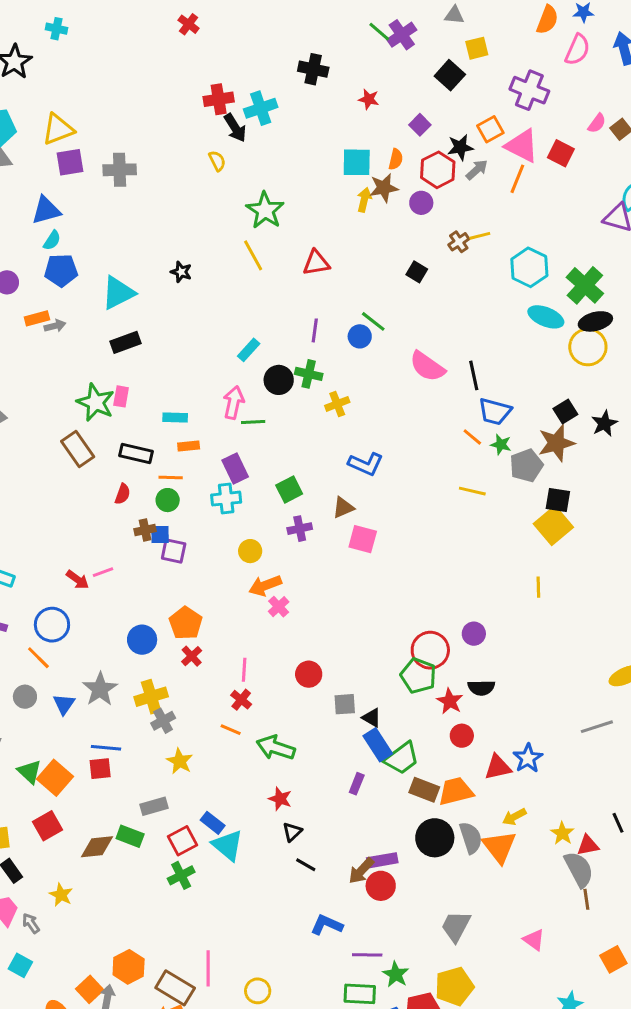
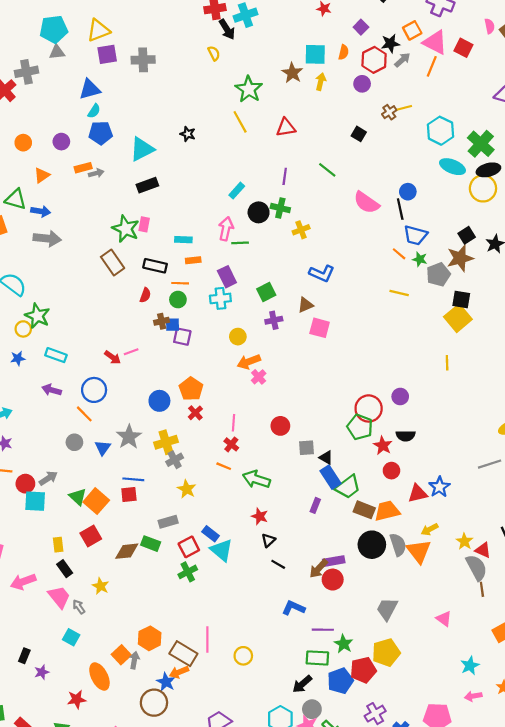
pink semicircle: (597, 123) -> (490, 26), turned -48
brown star: (384, 188) -> (292, 73), moved, turned -30
blue circle: (360, 336) -> (408, 192), moved
red triangle: (588, 845) -> (483, 550), turned 35

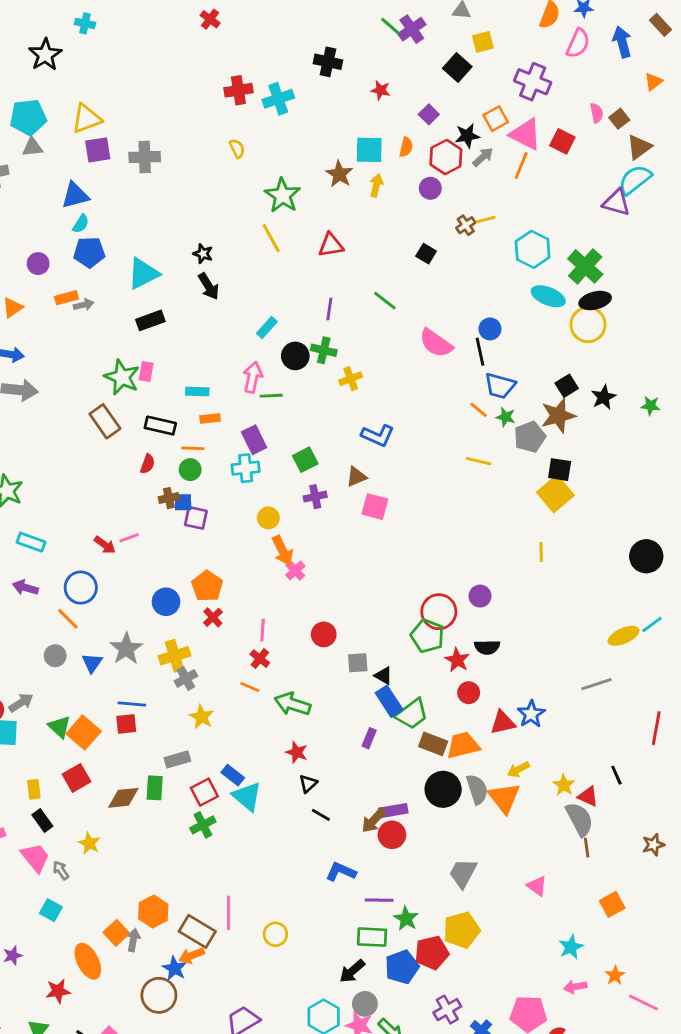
black arrow: (227, 29) -> (209, 286), moved
orange arrow: (249, 362) -> (283, 551), turned -95
green rectangle: (151, 544) -> (155, 788), turned 72

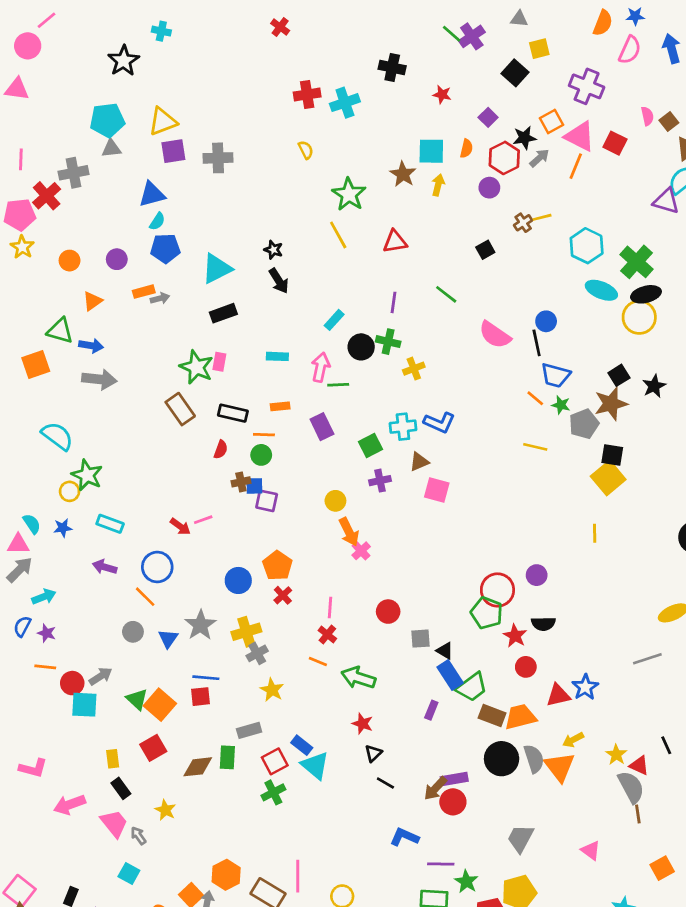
black square: (426, 254) -> (485, 250), turned 30
cyan rectangle: (197, 391) -> (277, 356), moved
cyan cross: (246, 468) -> (403, 427), moved

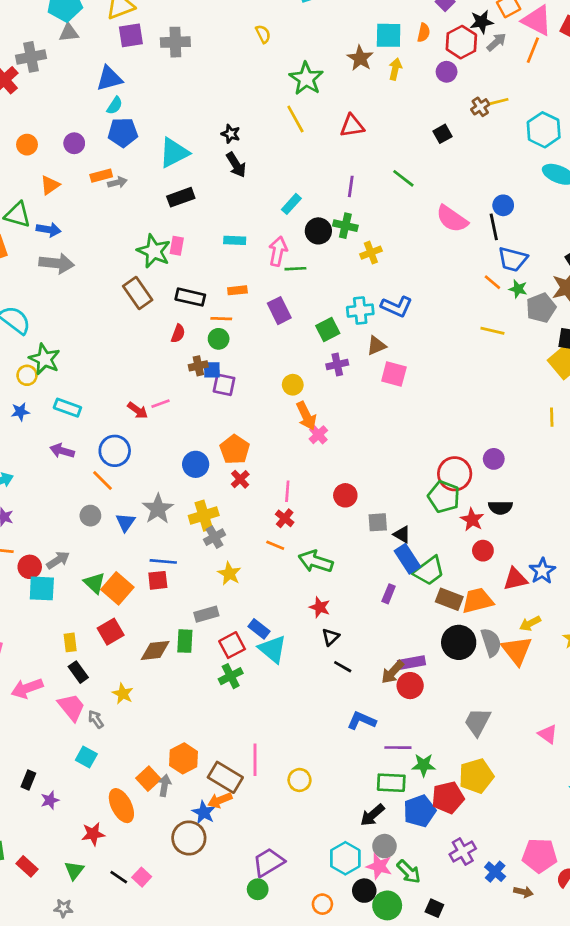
green star: (466, 882) -> (424, 765), turned -30

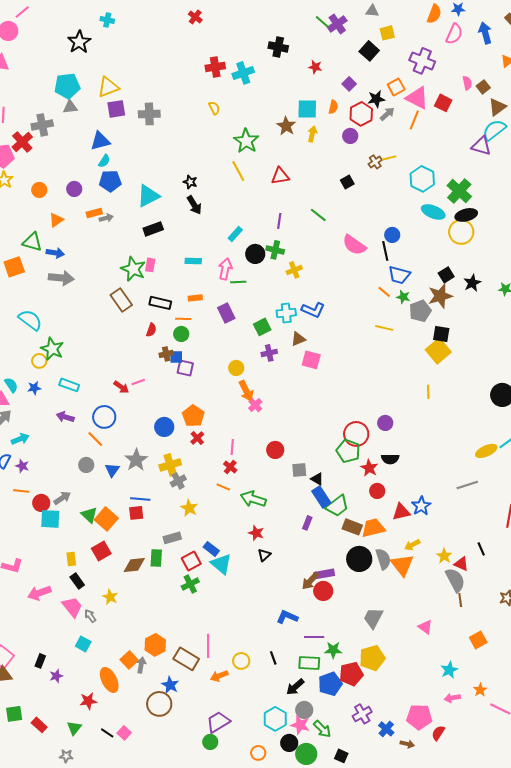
black line: (343, 667) -> (273, 658), moved, turned 40
orange arrow: (220, 800) -> (219, 676), moved

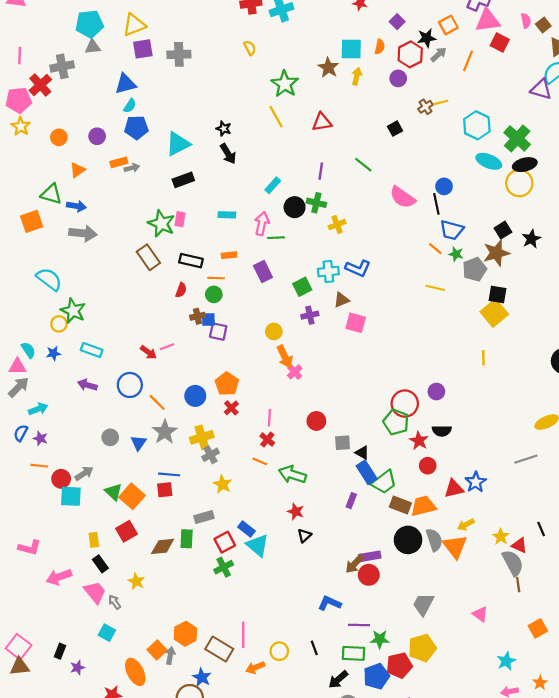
pink triangle: (417, 98) -> (488, 21), moved, turned -35
orange line: (95, 439) -> (157, 402), moved

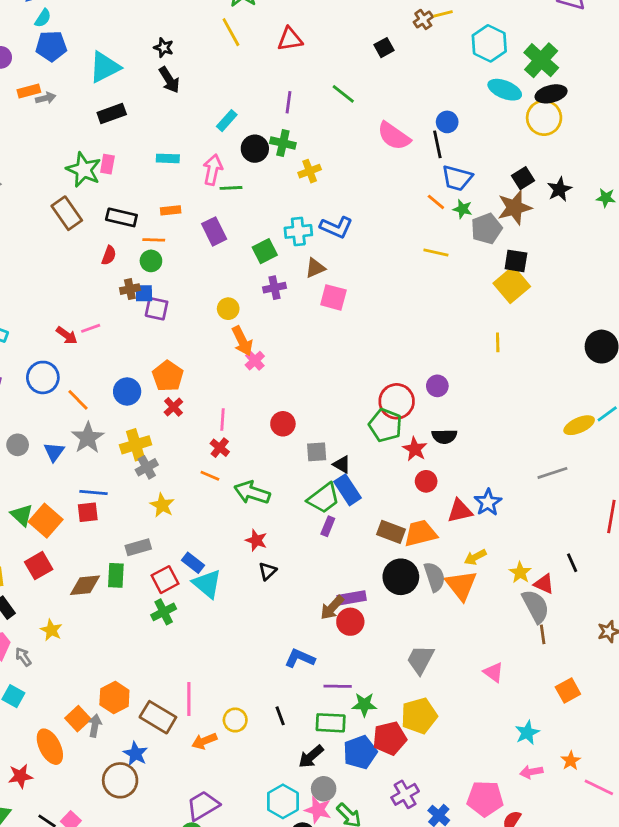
green trapezoid: (384, 482) -> (324, 498), moved

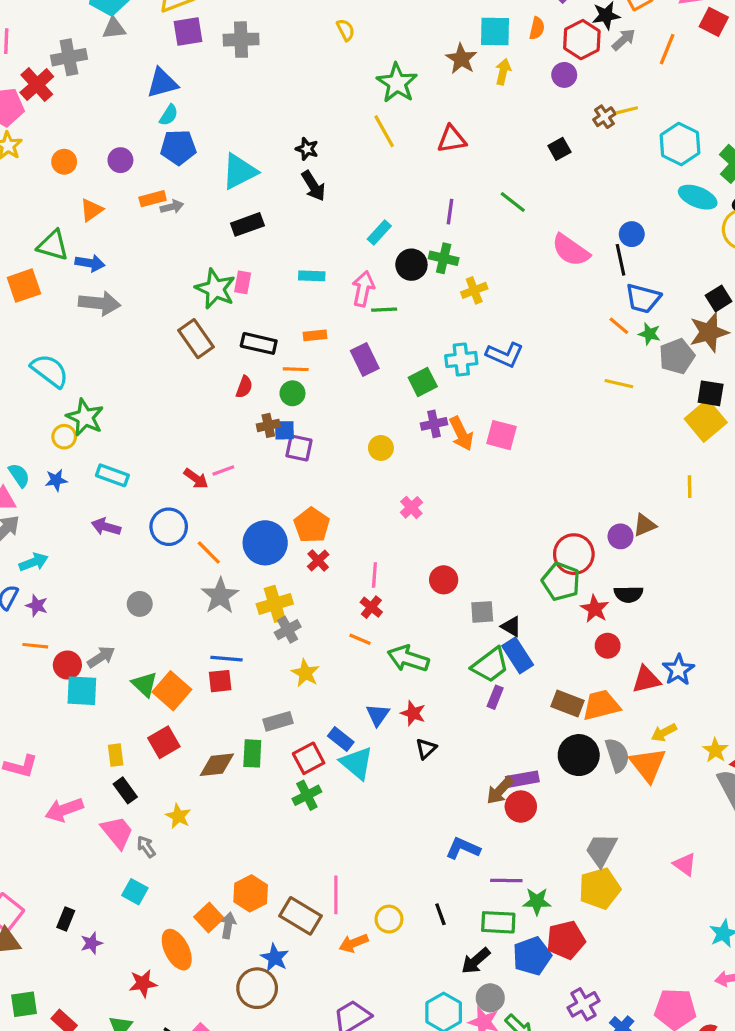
brown triangle: (315, 268) -> (645, 525), moved
orange arrow: (242, 341) -> (461, 433), moved
blue circle: (127, 391) -> (265, 543), size x1.4
blue triangle: (54, 452) -> (378, 715), moved
yellow pentagon: (419, 716) -> (600, 889), moved

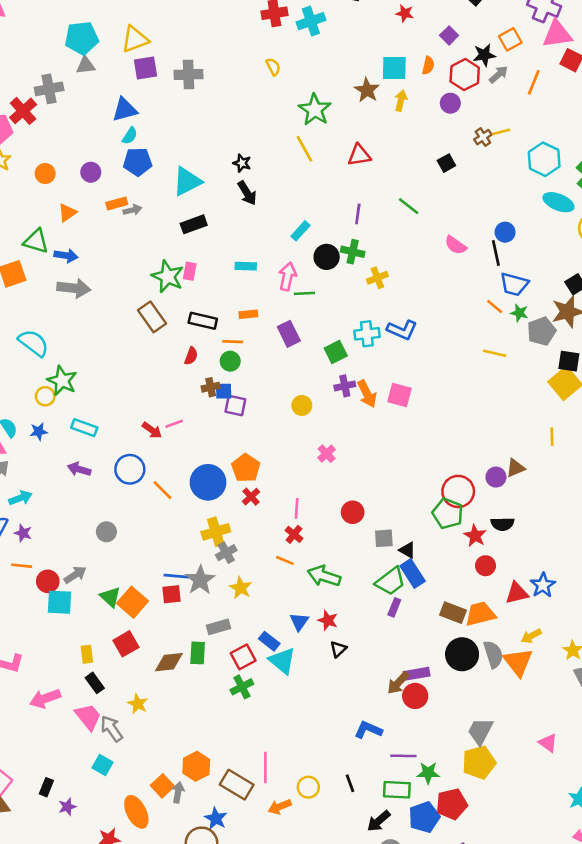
pink semicircle: (571, 250) -> (456, 245), size x0.7
gray star: (220, 596) -> (200, 580), moved
gray arrow: (146, 847) -> (112, 729), size x1.5

